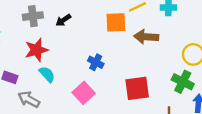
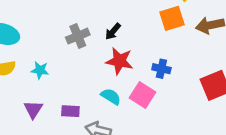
red star: (36, 50) -> (119, 61), moved, turned -30
pink square: (84, 93) -> (142, 95), moved

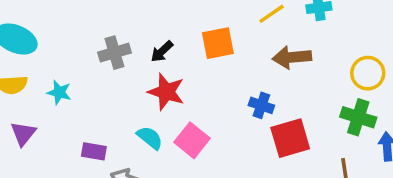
orange square: (172, 18) -> (218, 43), moved
blue cross: (161, 69) -> (261, 105), moved
purple triangle: (33, 109) -> (23, 134), moved

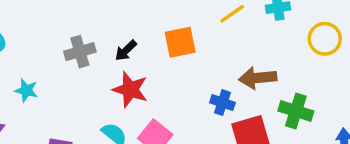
brown arrow: (292, 57) -> (258, 78), moved
yellow circle: (368, 73) -> (325, 39), moved
green cross: (358, 117) -> (296, 111), moved

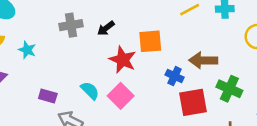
orange square: (180, 42) -> (150, 41), moved
red star: (130, 89) -> (123, 60), moved

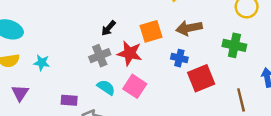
gray cross: (71, 25) -> (100, 56), moved
brown arrow: (203, 60) -> (189, 28), moved
green cross: (229, 89) -> (234, 45), moved

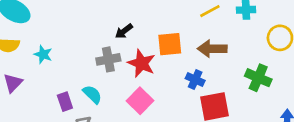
cyan semicircle: (106, 87) -> (92, 94), moved
purple rectangle: (69, 100) -> (65, 102), turned 56

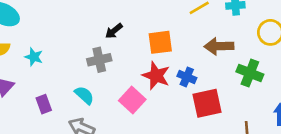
brown arrow: (212, 49) -> (219, 46), moved
red star: (142, 63) -> (156, 76), moved
purple rectangle: (65, 102) -> (44, 104), moved

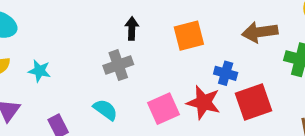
black arrow: (114, 31) -> (132, 28), turned 138
red star: (156, 76) -> (203, 102), moved
pink square: (132, 100) -> (164, 109), turned 30

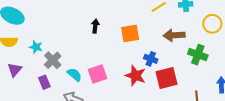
gray cross: (118, 65) -> (53, 60), moved, turned -30
pink square: (164, 109) -> (97, 74), moved

